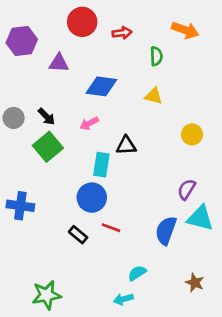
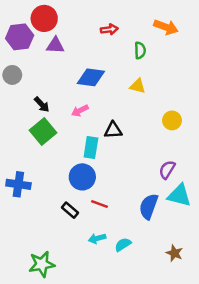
red circle: (82, 22) -> (44, 18), moved
purple triangle: (59, 63) -> (55, 45), moved
gray circle: (14, 118) -> (12, 75), moved
cyan arrow: (123, 299) -> (97, 238), moved

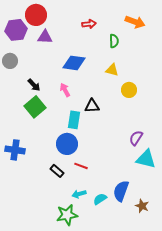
pink arrow: (80, 111) -> (65, 90), turned 88
yellow circle: (172, 120) -> (129, 90), moved
blue semicircle: (149, 206) -> (121, 191), moved
green star: (42, 264) -> (67, 215), moved

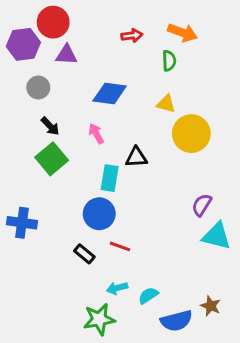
orange arrow: (135, 22) -> (182, 33), moved
gray circle: (10, 61) -> (38, 87), moved
yellow circle: (129, 90) -> (191, 134), size x1.6
blue semicircle: (121, 191) -> (176, 321), moved, turned -125

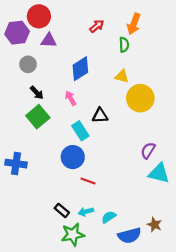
orange arrow: (182, 33) -> (134, 24), turned 90
red arrow: (132, 35) -> (97, 26), turned -32
blue diamond: (110, 93) -> (80, 69), turned -40
cyan rectangle: (110, 178) -> (80, 131), turned -42
black rectangle: (84, 254) -> (62, 210), moved

